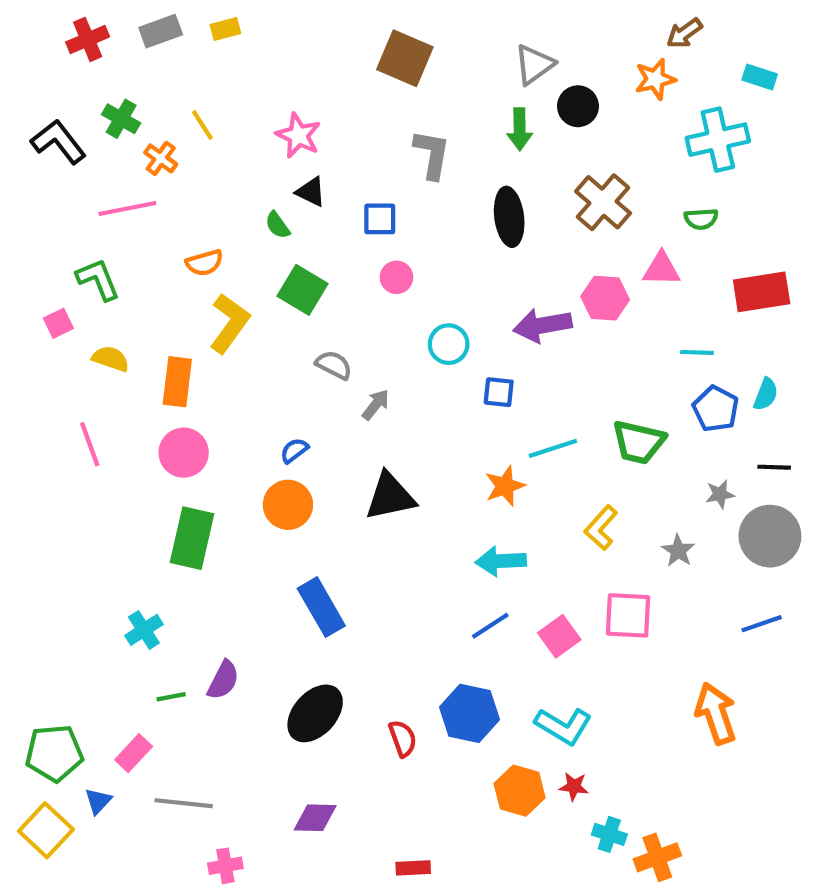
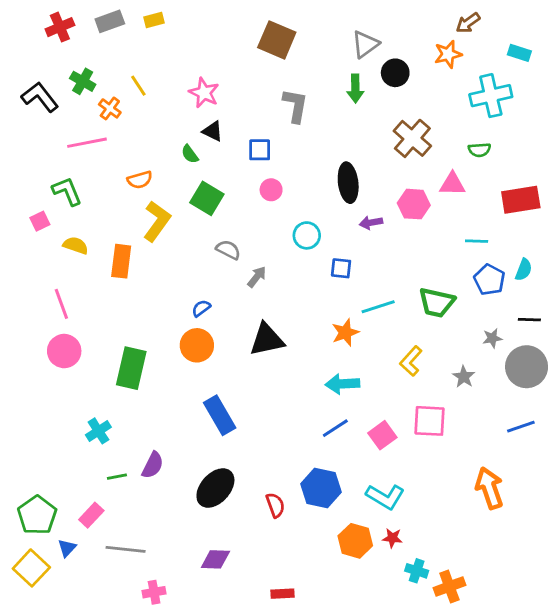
black ellipse: (509, 217) -> (348, 183), moved
purple arrow: (543, 325) -> (371, 223), size x0.6
pink circle: (184, 453) -> (64, 351), moved
green pentagon: (54, 753) -> (37, 515), turned -30

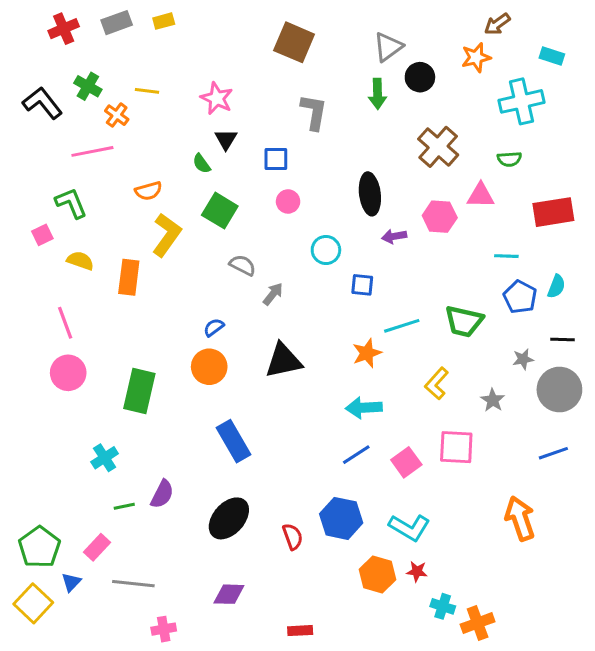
yellow line: (138, 86) -> (147, 91), turned -50
black triangle: (213, 131) -> (226, 139), turned 35

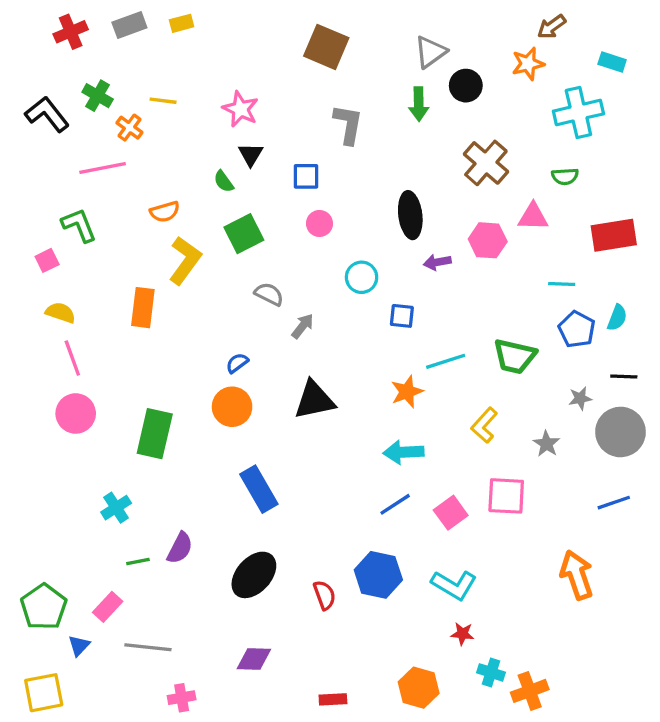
green square: (220, 211) -> (244, 234), turned 32
yellow semicircle: (80, 261) -> (61, 313), moved
orange hexagon: (377, 574) -> (419, 688), moved
yellow square: (33, 603) -> (44, 693), moved, turned 36

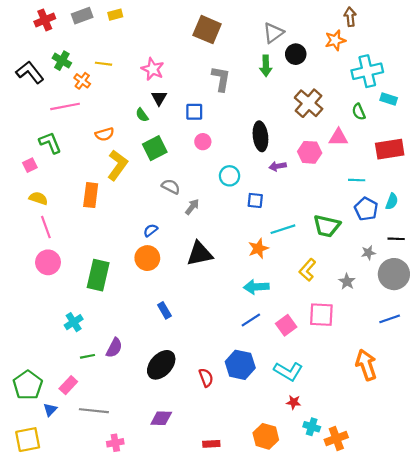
brown arrow: (552, 27) -> (350, 17), turned 120
cyan rectangle: (612, 62) -> (389, 99), moved
green semicircle: (565, 176) -> (359, 112), turned 70
blue rectangle: (259, 489) -> (164, 310), size x0.6

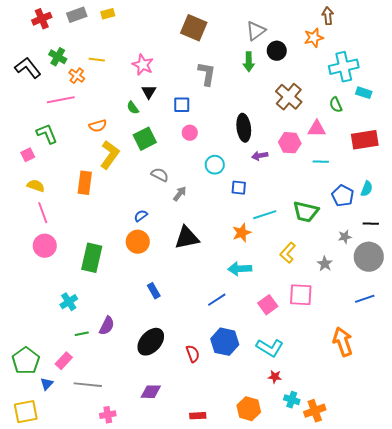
cyan line: (357, 180) -> (321, 162), moved
blue line: (251, 320) -> (217, 300), moved

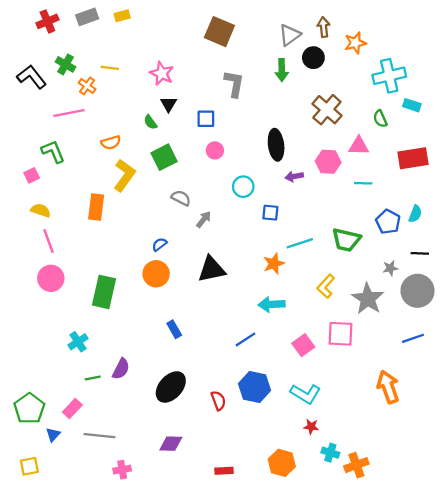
brown arrow: (328, 16) -> (324, 27), moved
gray star: (325, 264) -> (368, 299), size x1.8
yellow square: (26, 412) -> (29, 466), size x0.7

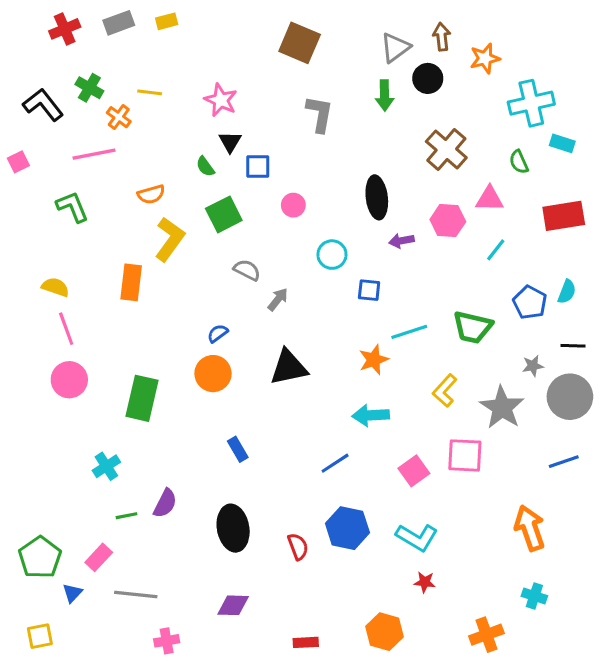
blue square: (206, 119) -> (258, 166), moved
pink square: (32, 175) -> (18, 162), moved
cyan line: (363, 183) -> (496, 250), turned -54
black ellipse: (171, 387) -> (233, 528), turned -52
cyan cross: (330, 453) -> (534, 596), moved

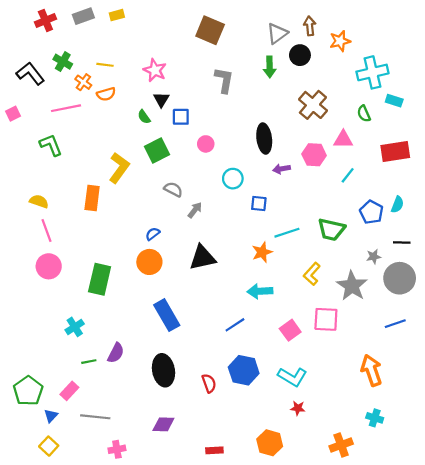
orange semicircle: (151, 194) -> (106, 94), moved
blue rectangle: (238, 449) -> (167, 315), size x1.8
yellow square: (40, 636) -> (49, 446), moved, turned -36

